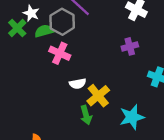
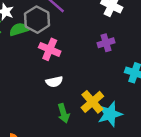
pink cross: (60, 53) -> (50, 49), moved
yellow cross: (98, 96) -> (92, 102), moved

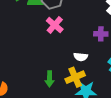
white semicircle: (54, 82) -> (81, 57), moved

